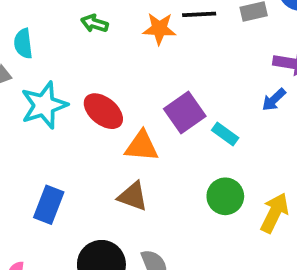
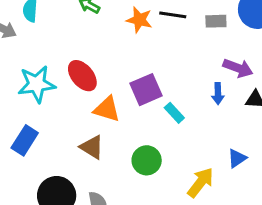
blue arrow: (274, 100) -> (218, 94), turned -60
cyan star: (44, 105) -> (37, 84), moved
green circle: (225, 196) -> (147, 160), moved

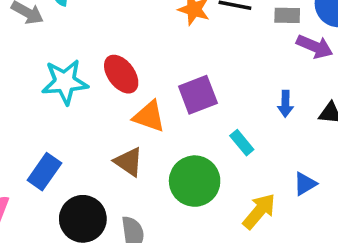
purple arrow: (238, 68) -> (315, 47), moved
cyan rectangle: (174, 113) -> (242, 143), moved
blue rectangle: (25, 140) -> (44, 172), moved
green circle: (147, 160) -> (195, 181), size x1.4

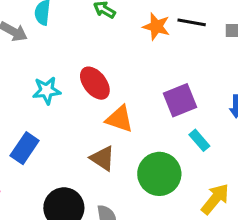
cyan star: (65, 82) -> (47, 90), size x0.7
purple square: (198, 95) -> (180, 100), moved
blue rectangle: (44, 172) -> (25, 148), moved

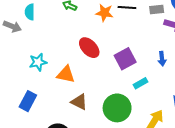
red ellipse: (95, 83) -> (89, 48), moved
orange triangle: (119, 119) -> (66, 74), moved
cyan rectangle: (199, 140) -> (141, 83), turned -72

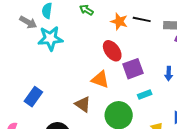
red ellipse: (89, 48) -> (112, 51), moved
cyan star: (38, 62) -> (50, 38), moved, size x1.4
orange triangle: (66, 74) -> (100, 79), moved

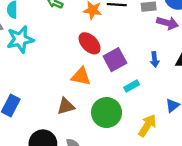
brown triangle: (83, 104) -> (66, 106), turned -42

